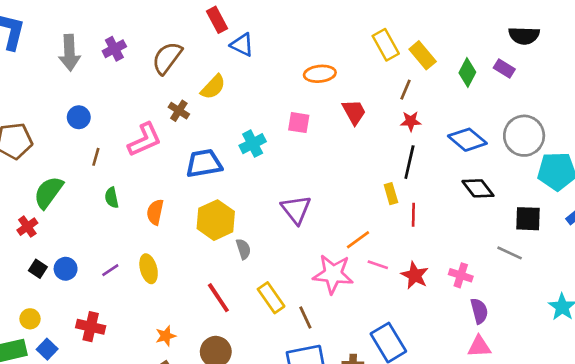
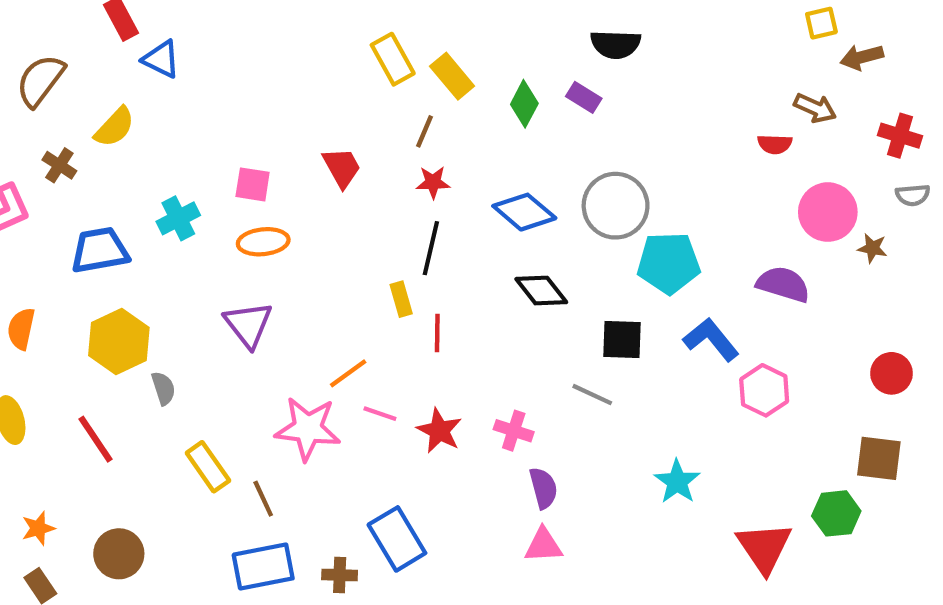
orange ellipse: (320, 74) -> (263, 242), moved
red line: (218, 298) -> (95, 439), moved

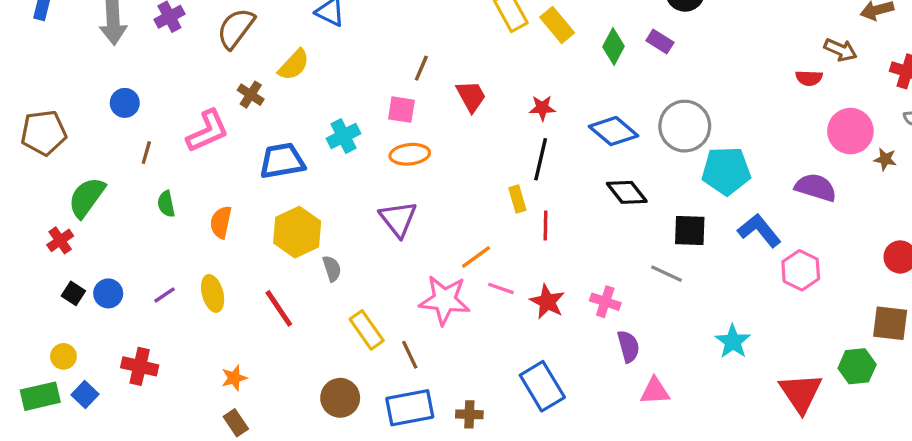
brown line: (425, 131) -> (421, 68), moved
blue rectangle: (397, 539) -> (542, 386), moved
pink triangle: (543, 545) -> (655, 391), moved
brown circle: (119, 554) -> (340, 398), moved

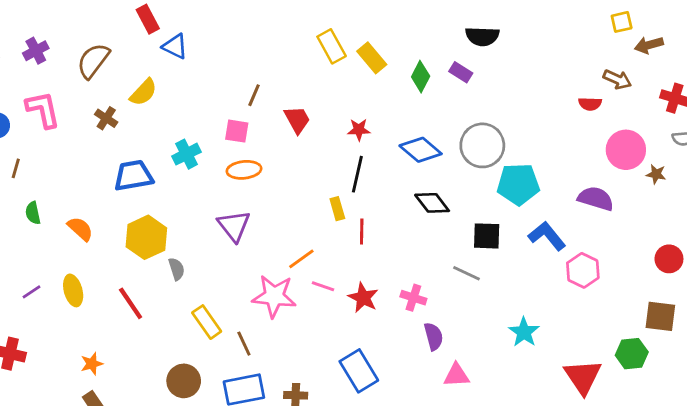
pink L-shape: (208, 131) -> (43, 110), moved, turned -78
orange semicircle: (221, 222) -> (80, 229), turned 120

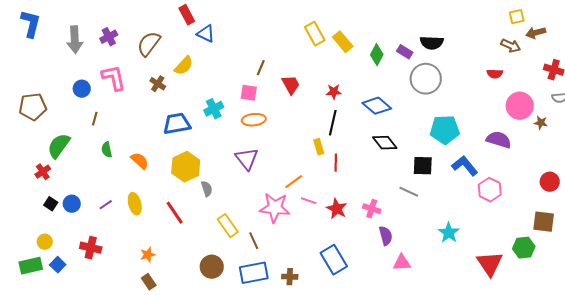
black semicircle: (482, 36) -> (432, 43), moved
brown arrow: (617, 79) -> (511, 46), moved
gray circle: (482, 145) -> (426, 79), moved

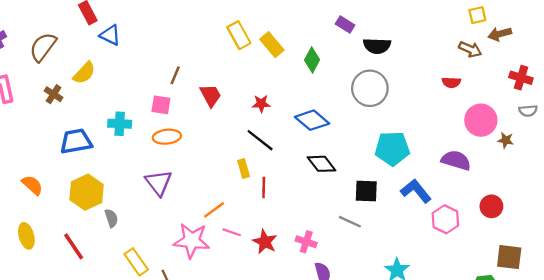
purple rectangle: (405, 52) -> (345, 25), moved
cyan cross: (214, 109) -> (120, 124), turned 30
black line: (333, 123) -> (260, 140), turned -65
red circle: (550, 182) -> (491, 206), moved

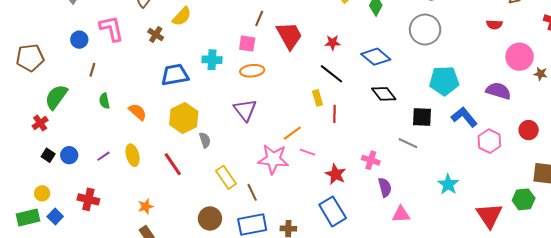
red trapezoid: (211, 95) -> (289, 36), size x1.4
red star: (265, 242) -> (336, 174), moved

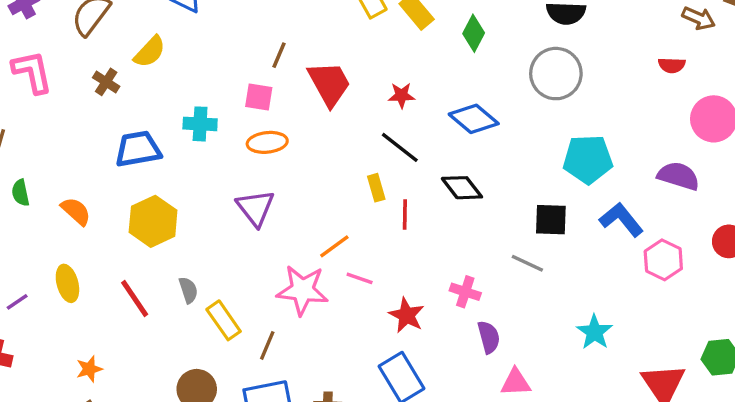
black diamond: (384, 94) -> (462, 188), moved
gray semicircle: (205, 140) -> (188, 290), moved
purple line: (103, 156) -> (17, 302), moved
brown line: (252, 192) -> (267, 345), turned 48

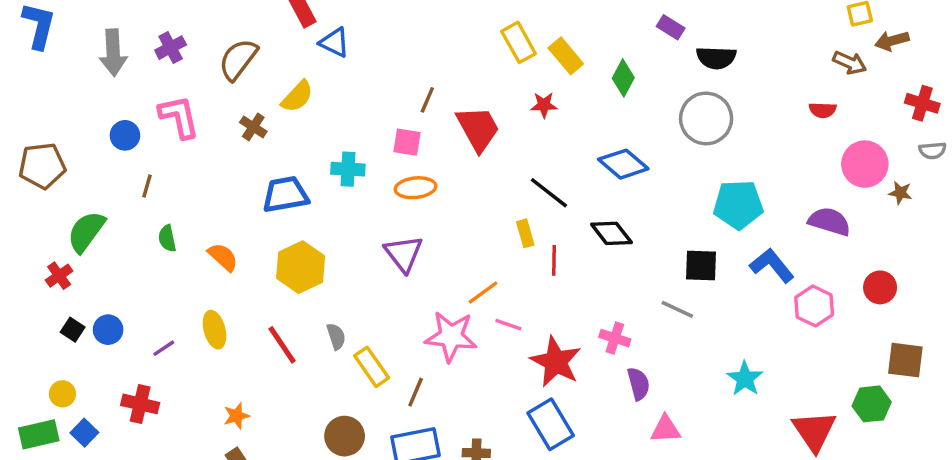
red star: (401, 95) -> (544, 105), moved
red star: (407, 315) -> (556, 362), size x1.4

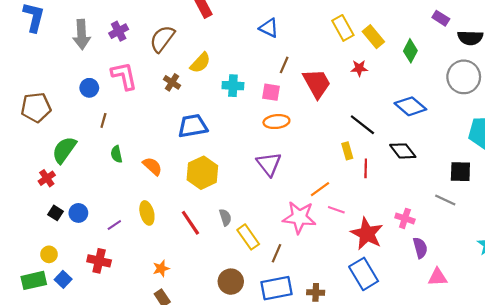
blue triangle: (334, 42) -> (269, 28), moved
cyan cross: (348, 169) -> (233, 86), moved

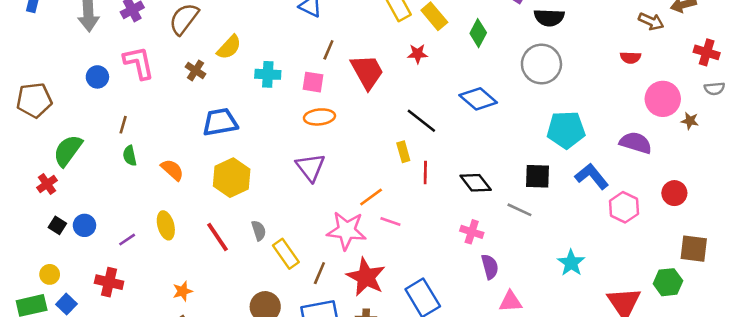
brown line: (103, 120) -> (123, 125), moved
black diamond: (403, 151) -> (476, 183), moved
red star: (367, 234) -> (366, 277), moved

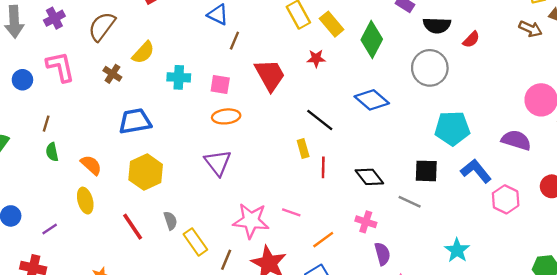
green diamond: (478, 33) -> (372, 39), size x1.4
brown line: (328, 50) -> (234, 41), moved
red semicircle: (631, 58) -> (471, 39), moved, turned -48
orange line: (371, 197) -> (323, 240), moved
yellow ellipse: (166, 225) -> (85, 201), moved

